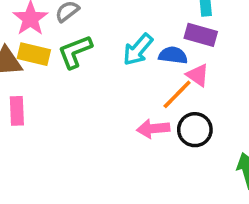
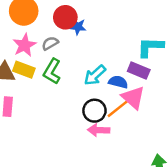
green L-shape: (75, 52) -> (52, 71), turned -45
pink triangle: (198, 75) -> (133, 97), size x1.5
black circle: (195, 130) -> (94, 111), moved

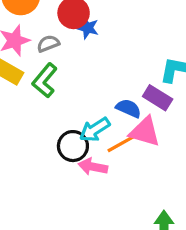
cyan arrow: (95, 75) -> (95, 130), moved
pink triangle: (133, 97) -> (145, 132), turned -35
black circle: (94, 111) -> (73, 146), moved

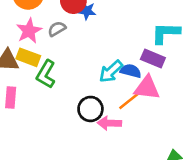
green L-shape: (45, 80) -> (46, 74), moved
cyan arrow: (95, 130) -> (111, 71), moved

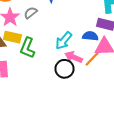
cyan arrow: (111, 71) -> (64, 41), moved
pink arrow: (109, 123) -> (74, 57), moved, turned 30

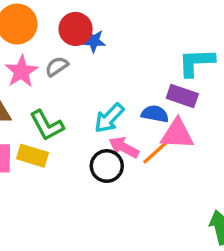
yellow rectangle: (12, 37) -> (32, 156), moved
green L-shape: (27, 48) -> (47, 125), turned -55

